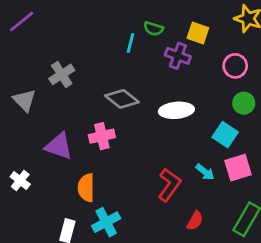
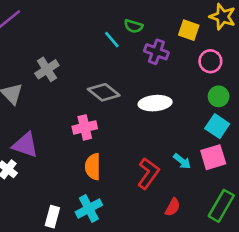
yellow square: (198, 33) -> (189, 30), moved
cyan line: (131, 43) -> (112, 40), turned -54
cyan square: (225, 135) -> (217, 126), moved
purple triangle: (59, 146) -> (25, 145), moved
orange semicircle: (86, 188) -> (93, 167), moved

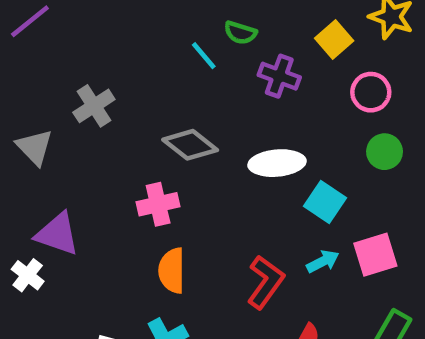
yellow square: (189, 30) -> (334, 40), turned 30
cyan square: (217, 126) -> (325, 202), moved
cyan arrow: (182, 161) -> (323, 261), turned -66

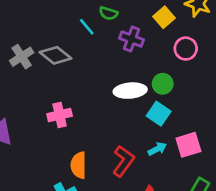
gray diamond: (190, 145) -> (56, 55), moved
green circle: (385, 152) -> (163, 84), moved
orange semicircle: (172, 271) -> (79, 165), moved

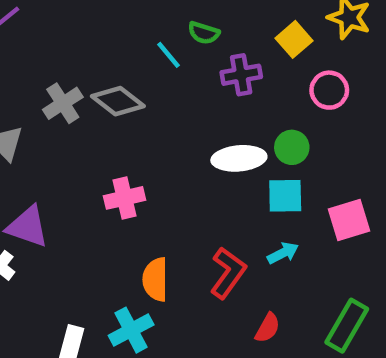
purple cross: (131, 39) -> (241, 75), turned -30
cyan square: (159, 114) -> (285, 196), turned -35
pink square: (188, 145) -> (349, 220), moved

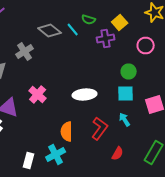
yellow square: (294, 39) -> (120, 22), moved
gray diamond: (118, 101) -> (50, 30), moved
white ellipse: (239, 158) -> (85, 94), moved
pink cross: (124, 198) -> (38, 94), moved, turned -36
cyan arrow: (283, 253) -> (125, 120), turned -96

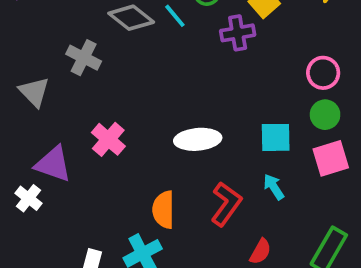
pink circle: (146, 46) -> (323, 73), moved
gray cross: (25, 52) -> (84, 58), turned -30
green circle: (129, 72) -> (325, 115), moved

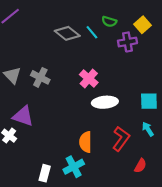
gray cross: (84, 58) -> (40, 77), moved
pink cross: (108, 139) -> (89, 79), moved

